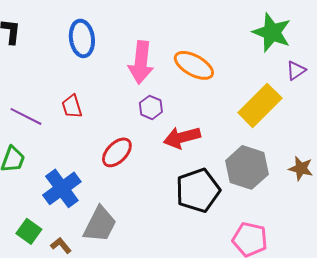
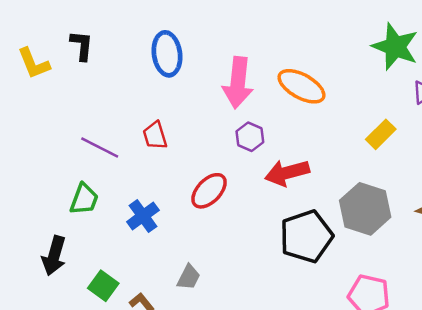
yellow rectangle: (260, 105) -> (381, 134), size x0.6
blue cross: (62, 188) -> (143, 216), moved, size x0.7
gray trapezoid: (100, 224) -> (189, 277), size x0.6

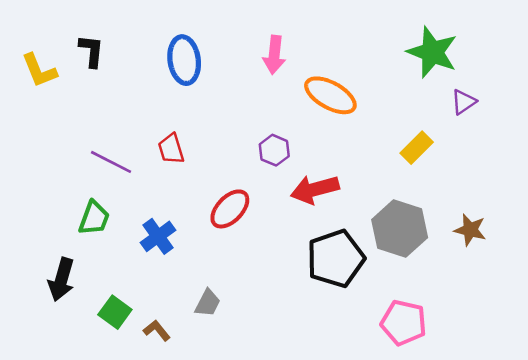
pink arrow: (238, 83) -> (274, 55), moved, size x0.7

